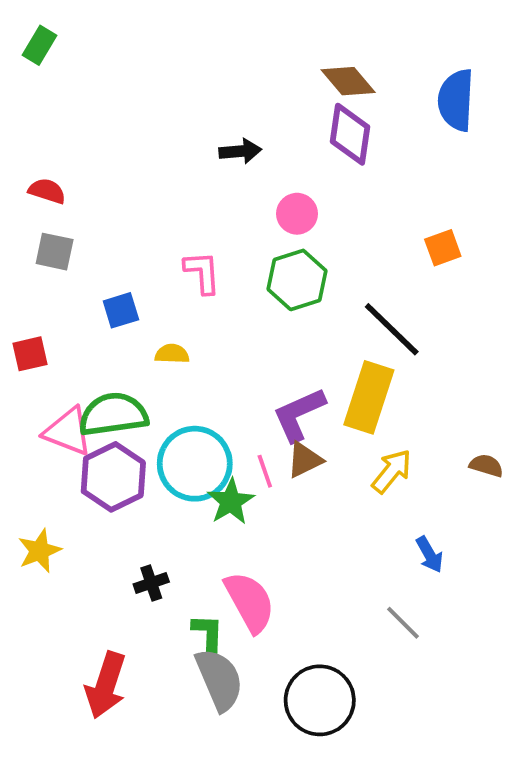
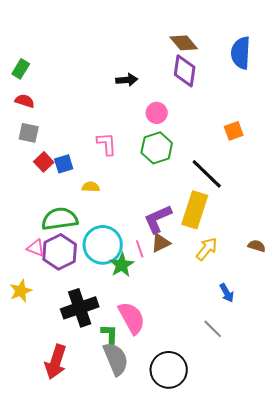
green rectangle: (39, 45) -> (21, 69), moved
red square: (30, 354) -> (44, 162), moved, turned -30
pink triangle: (68, 431) -> (36, 248), moved, size x0.7
black cross: (151, 583) -> (80, 308), size x2.0

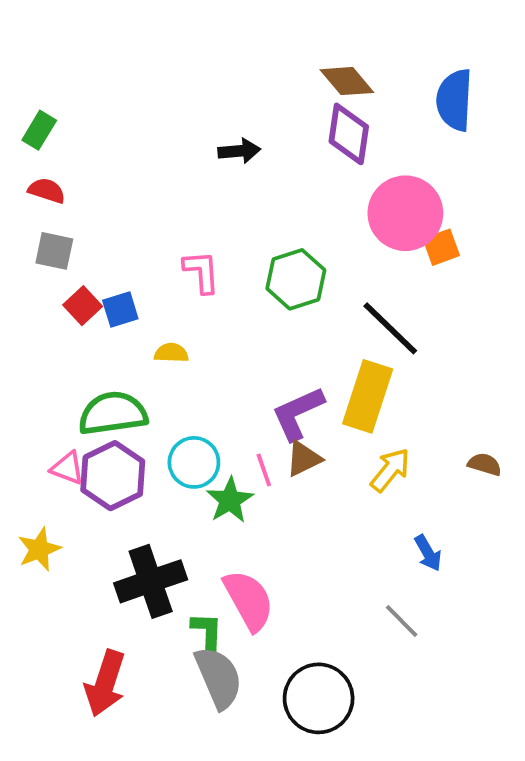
pink circle: (157, 113) -> (405, 213), moved, size x1.8
cyan circle: (103, 245) -> (194, 462), size x0.7

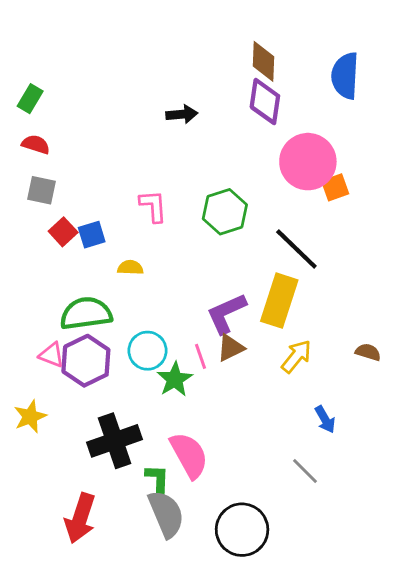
brown diamond: (347, 81) -> (264, 61), turned 42

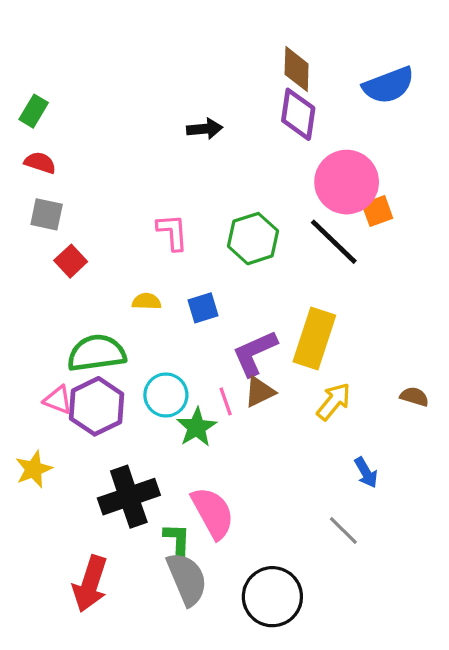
blue semicircle: (345, 76) -> (389, 85), turned -114
blue square: (92, 235) -> (203, 308), moved
black line: (296, 249) -> (334, 242), moved

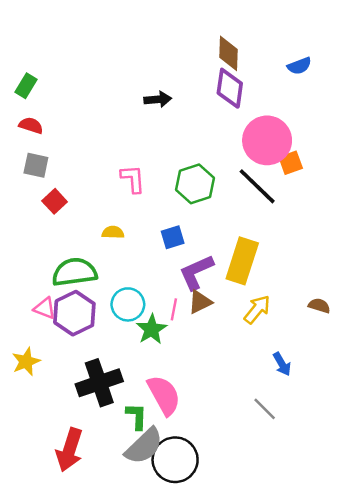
blue semicircle: (389, 85) -> (299, 66), size x0.6
blue square: (203, 308) -> (173, 237), moved
pink line: (226, 401) -> (174, 309), turned 30
gray semicircle: (187, 579) -> (144, 446), turned 69
black circle: (272, 597) -> (175, 460), moved

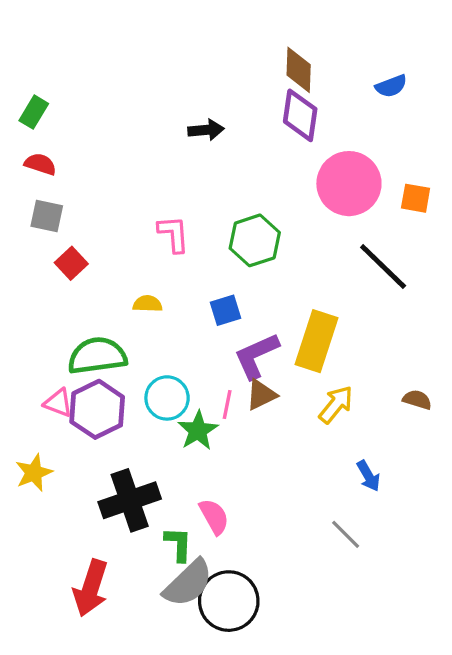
orange square: (291, 163) -> (416, 198), moved, turned 30
black line: (257, 186) -> (383, 266), moved
pink semicircle: (164, 395) -> (214, 517), size x0.7

